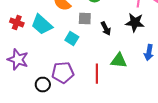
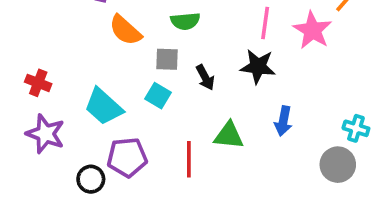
red cross: (17, 22) -> (38, 83), moved
cyan trapezoid: (42, 24) -> (104, 106), moved
cyan square: (72, 38) -> (158, 96), moved

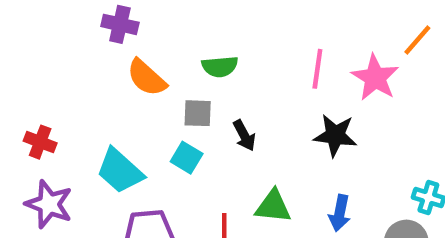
black star: (258, 67) -> (335, 135), moved
blue arrow: (283, 121) -> (340, 213), moved

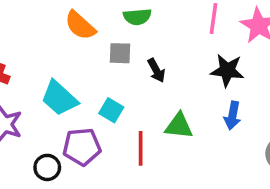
cyan square: (187, 158) -> (111, 110), moved
blue arrow: (340, 213) -> (233, 116), moved

